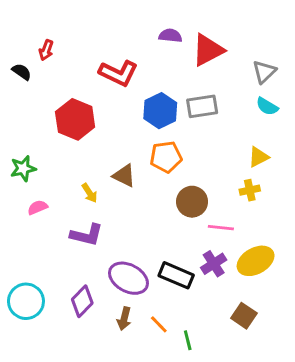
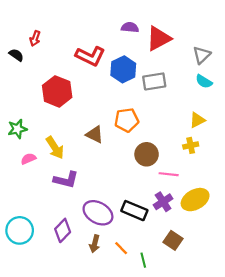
blue hexagon: (160, 111) -> (123, 69), moved
yellow arrow: (90, 193) -> (55, 148), moved, size x1.5
brown square: (244, 316) -> (173, 240), moved

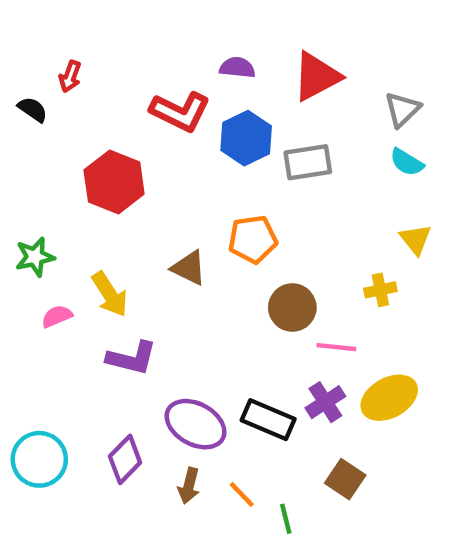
purple semicircle: (130, 27) -> (237, 68), moved
yellow triangle: (197, 120) -> (416, 239), moved, turned -42

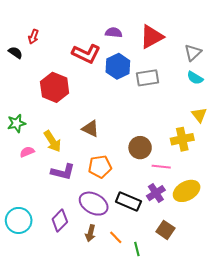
orange pentagon: (253, 239) -> (100, 167), moved
yellow cross: (380, 290) -> (182, 139), size x1.5

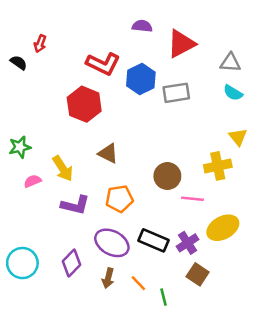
purple semicircle: (114, 33) -> (142, 26), moved
gray triangle: (193, 53) -> (230, 63), turned 48
red hexagon: (55, 87) -> (84, 104), moved
purple cross: (156, 193) -> (188, 243), moved

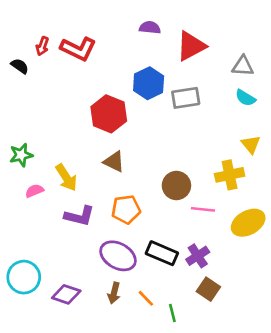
red L-shape: (103, 64) -> (78, 49), moved
red hexagon: (84, 104) -> (109, 114), moved
yellow ellipse: (223, 228) -> (248, 223), moved
purple diamond: (72, 263) -> (66, 294), moved, turned 64

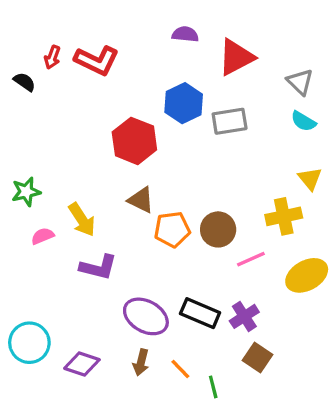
gray triangle: (243, 66) -> (300, 82), turned 40
orange pentagon: (126, 209) -> (172, 229), moved
pink line: (203, 209) -> (251, 259), turned -30

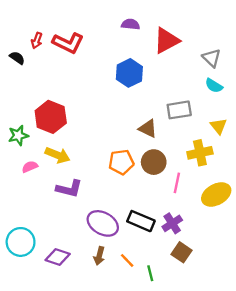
gray rectangle: (230, 121) -> (179, 110), moved
red hexagon: (134, 141) -> (51, 117), moved
brown triangle: (141, 200) -> (148, 128), moved
yellow arrow: (82, 220) -> (58, 155), turned -35
pink line: (251, 259) -> (177, 183), turned -54

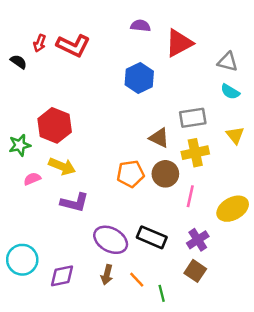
gray triangle: (212, 58) -> (228, 62), turned -30
yellow cross: (200, 153) -> (195, 153), moved
purple cross: (172, 223) -> (198, 240), moved
purple diamond: (58, 257) -> (62, 276), turned -30

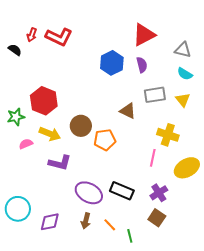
purple semicircle: (140, 26) -> (142, 65), moved, turned 70
yellow triangle: (235, 135) -> (183, 100), moved
yellow cross: (195, 153) -> (168, 135), moved, turned 30
brown circle: (165, 174) -> (81, 126), moved

